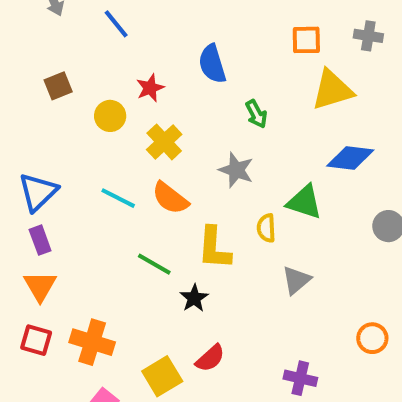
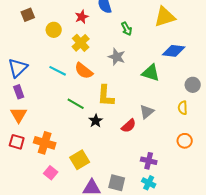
red star: (150, 88) -> (82, 17), moved
yellow semicircle: (266, 228) -> (183, 108), moved
red semicircle: (210, 358) -> (129, 126), moved

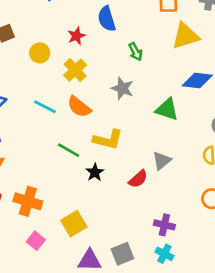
yellow L-shape: (106, 96) -> (108, 140), turned -80
gray square: (117, 183) -> (122, 254), turned -36

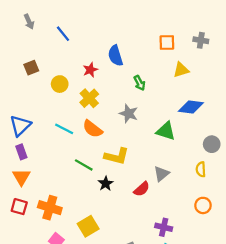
yellow triangle: (185, 36) -> (181, 70), size x0.7

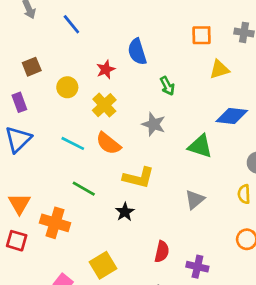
purple rectangle: (21, 152) -> (19, 102), moved
green line: (84, 165) -> (84, 189), moved
red semicircle: (142, 189) -> (162, 252), moved, turned -35
orange cross: (50, 208) -> (55, 223), moved

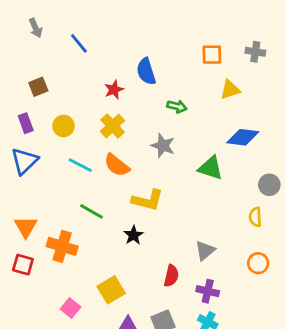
green arrow: (167, 86) -> (177, 106), turned -48
yellow circle: (67, 87) -> (64, 126), moved
gray triangle: (195, 200) -> (205, 251), moved

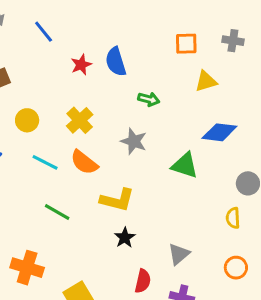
red star: (114, 90) -> (81, 65), moved
black star: (134, 235) -> (125, 238), moved
orange cross: (62, 246) -> (27, 268), moved

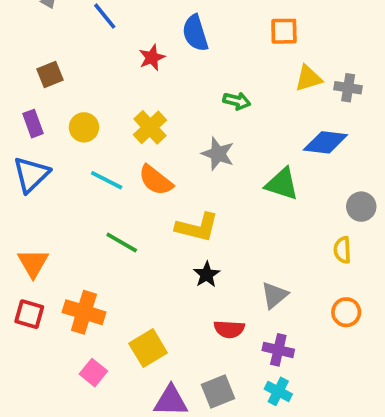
gray cross: (233, 41) -> (348, 88), moved
blue semicircle: (116, 62) -> (195, 33), moved
red semicircle: (143, 281) -> (229, 329), turned 80

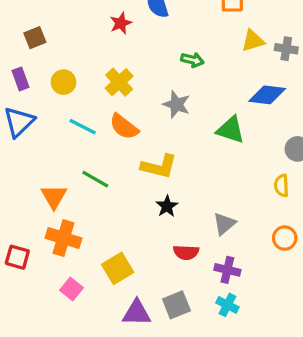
orange triangle: (33, 263) -> (54, 197), moved
red square: (29, 314) -> (17, 257), moved

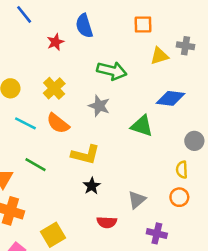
gray cross: (286, 49) -> (186, 46), moved
green arrow: (192, 60) -> (112, 71), size x1.6
orange circle: (285, 238) -> (179, 197), moved
purple cross: (227, 270) -> (157, 233), moved

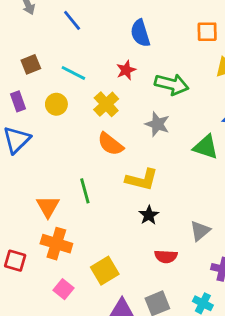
red star: (55, 42) -> (126, 70), moved
cyan line: (25, 123) -> (73, 73), moved
green line: (35, 165) -> (85, 191), turned 45

